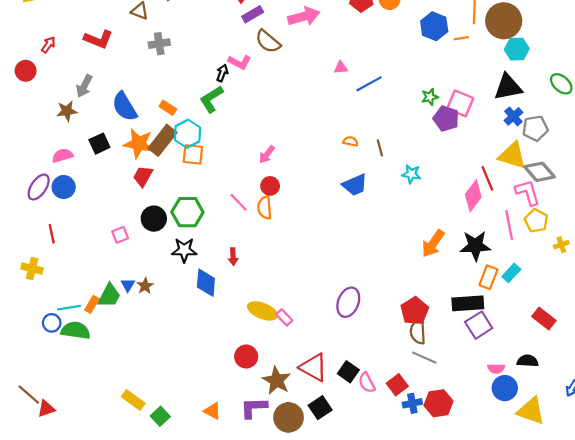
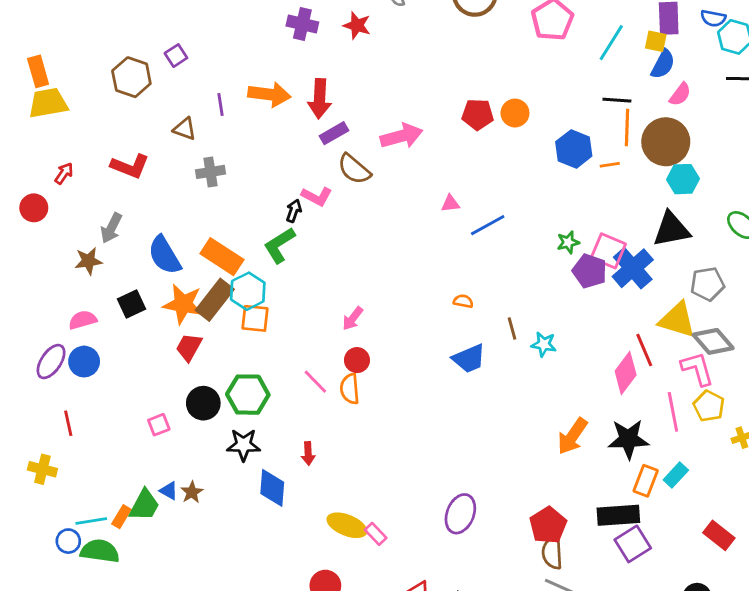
orange rectangle: (168, 108) -> (222, 257), size x1.8
blue cross: (513, 116) -> (633, 268), moved, size x1.6
brown line: (380, 148) -> (512, 328), moved
blue triangle: (128, 285) -> (169, 491), turned -32

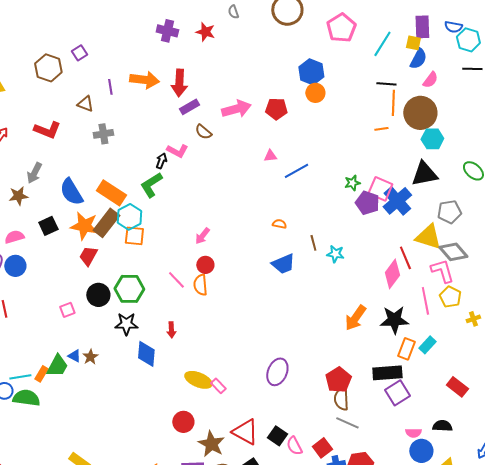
red pentagon: (478, 114) -> (276, 109), moved
blue hexagon: (574, 149) -> (311, 72), moved
brown semicircle: (354, 169) -> (203, 132), size x0.7

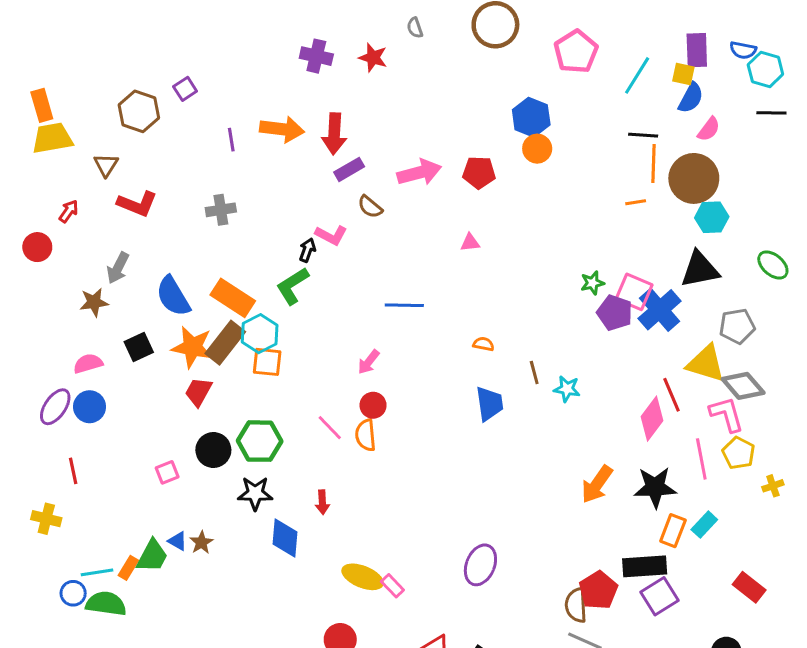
brown triangle: (85, 104) -> (106, 165), moved, turned 42
blue line: (296, 171) -> (404, 305), moved, turned 30
blue trapezoid: (283, 264) -> (489, 404), turned -75
red pentagon: (338, 380) -> (598, 590), moved

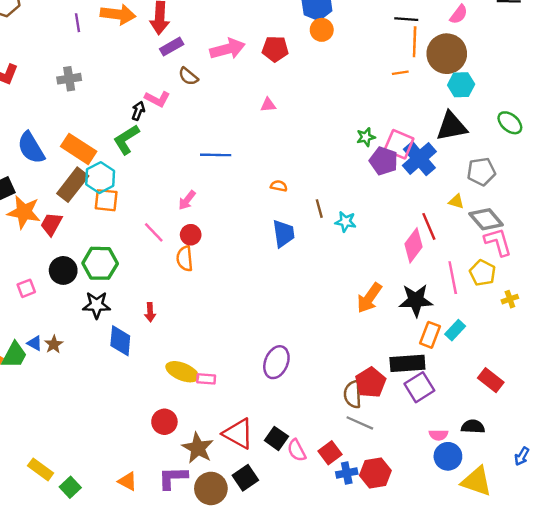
orange star: (192, 347) -> (24, 212), moved
yellow triangle: (706, 363) -> (456, 201), size x0.5
pink L-shape: (727, 414) -> (498, 242), moved
pink line: (330, 428) -> (154, 232), moved
pink rectangle: (392, 586) -> (206, 379), turned -42

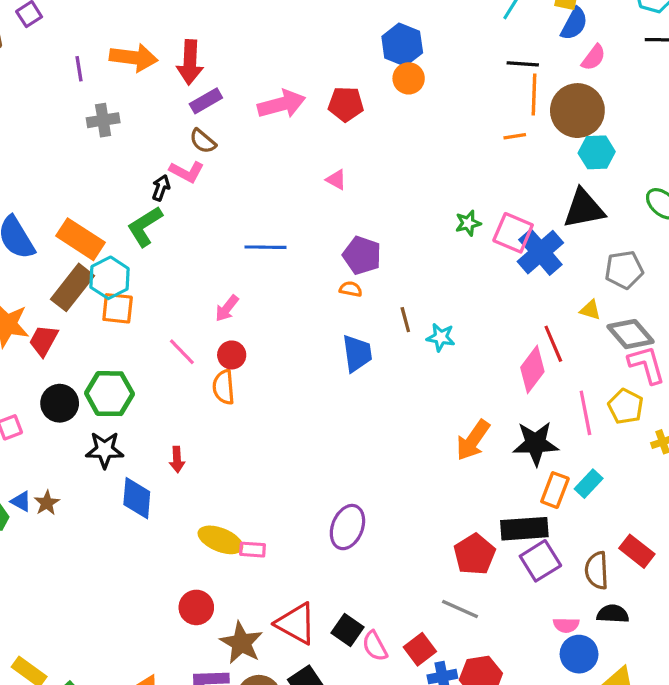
brown semicircle: (188, 76) -> (203, 141), moved
gray cross: (69, 79) -> (103, 120), moved
pink triangle: (268, 105) -> (336, 180), turned 35
purple pentagon: (384, 161) -> (362, 255), moved
brown semicircle: (353, 394) -> (597, 570), moved

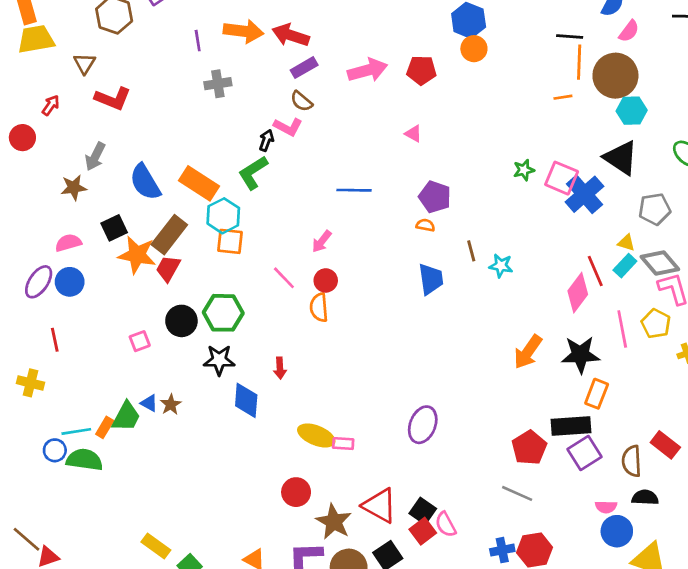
red arrow: (190, 62) -> (291, 35), turned 105
black triangle: (584, 209) -> (621, 158), turned 45
brown rectangle: (72, 287) -> (169, 235), moved
cyan rectangle: (589, 484) -> (625, 266), moved
red square: (420, 649) -> (423, 531), moved

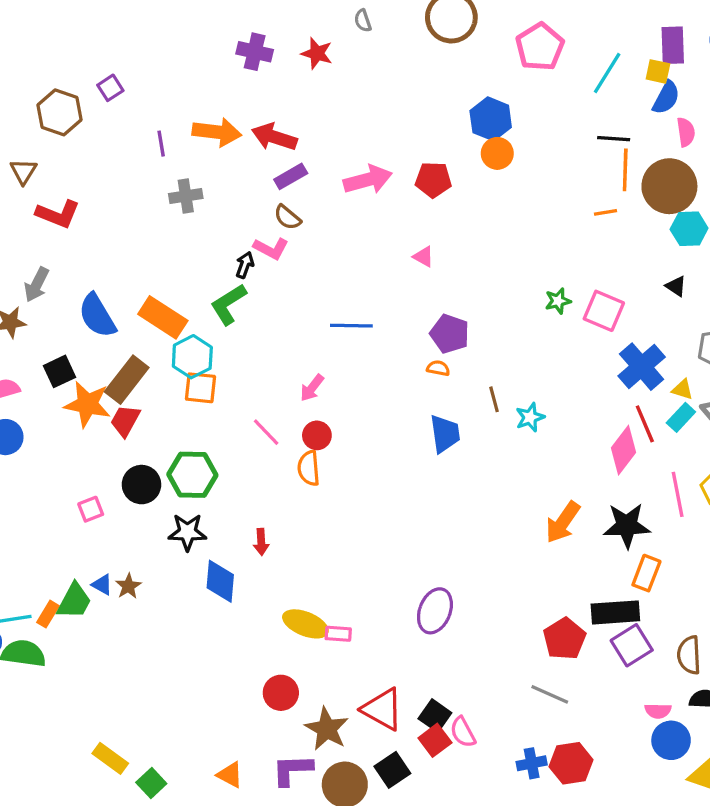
pink semicircle: (629, 31) -> (686, 132), turned -45
black triangle: (621, 158) -> (676, 286), size x0.5
blue cross: (584, 194) -> (642, 367), moved
cyan star: (501, 266) -> (530, 417), turned -30

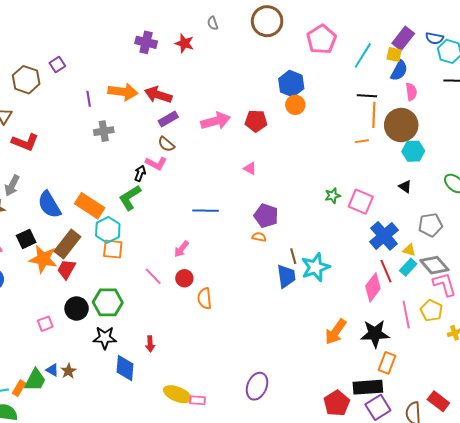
purple rectangle: (673, 45) -> (403, 38), turned 40
cyan star: (530, 417) -> (315, 267), size x1.6
blue trapezoid: (445, 434) -> (286, 276), moved
orange semicircle: (309, 468) -> (205, 298), moved

